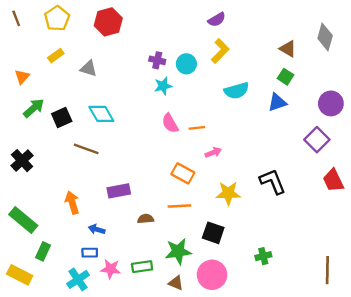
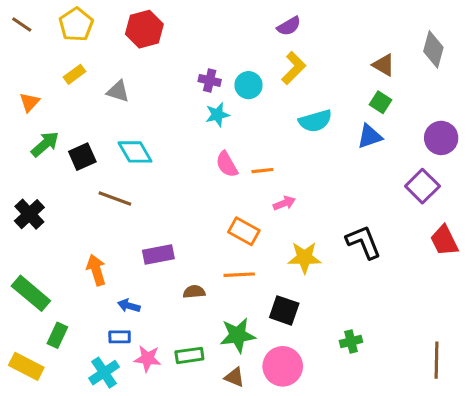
brown line: (16, 18) -> (22, 25), turned -35

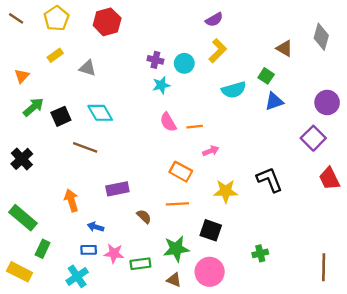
green square: (381, 102) -> (266, 76), moved
brown semicircle: (194, 292) -> (144, 217), turned 49
pink star: (148, 359) -> (114, 253), moved

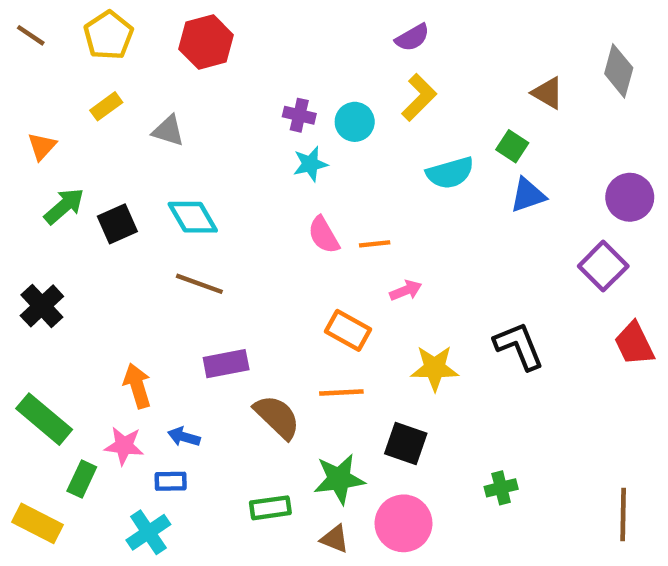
brown line: (85, 147) -> (199, 284), moved
brown semicircle: (144, 217) -> (277, 417), size x1.6
pink star: (114, 253) -> (124, 446), moved

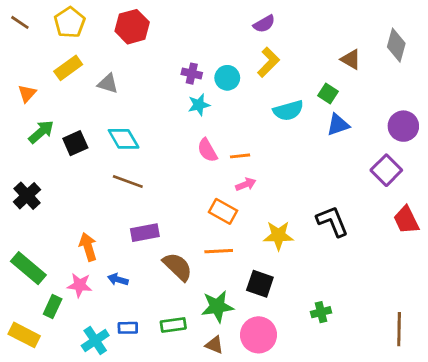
yellow rectangle: (106, 106) -> (68, 68), size x1.4
pink arrow: (406, 290) -> (246, 184), moved
blue rectangle: (171, 481) -> (128, 328), moved

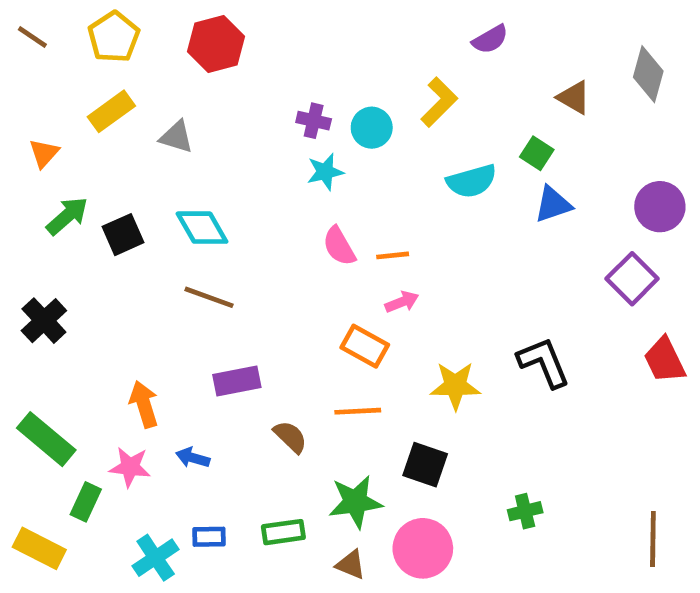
purple semicircle: (264, 24) -> (490, 39), moved
brown semicircle: (178, 267) -> (290, 437), size x0.7

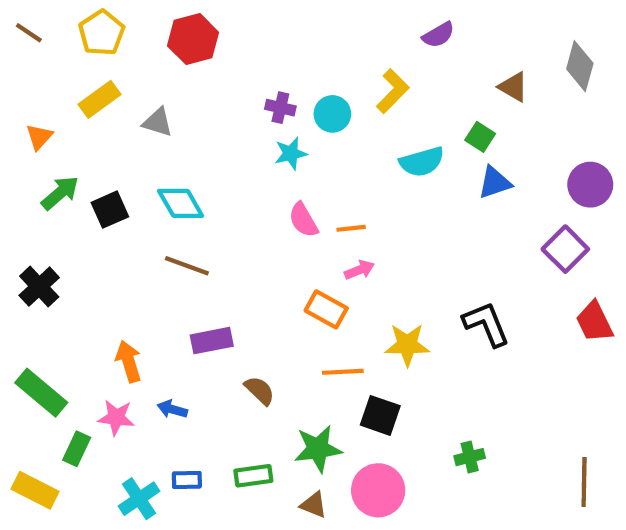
orange line: (358, 411) -> (343, 372), moved

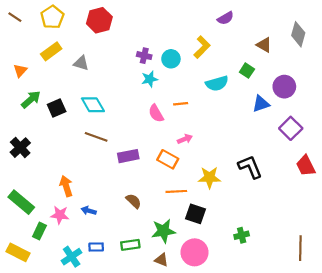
blue triangle: (495, 183) -> (261, 104), moved
purple circle: (590, 185) -> (284, 87), moved
orange line: (351, 228) -> (181, 104), moved
purple rectangle: (212, 341) -> (128, 156), moved

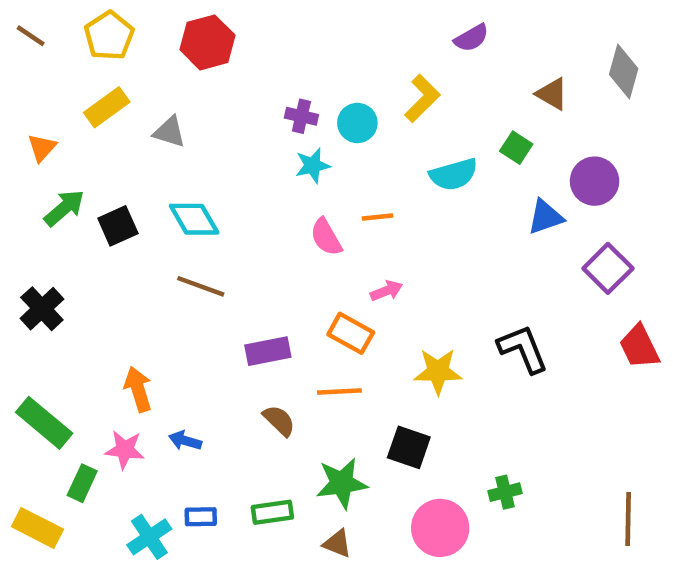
purple rectangle: (128, 156) -> (268, 351), moved
orange line: (176, 191) -> (339, 391), moved
pink circle: (195, 252) -> (440, 528), moved

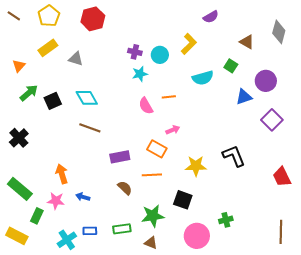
red trapezoid: (639, 347) -> (282, 177), moved

